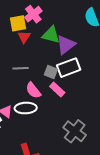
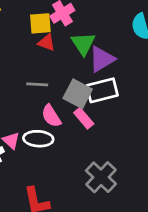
green triangle: (51, 35) -> (83, 44), turned 36
red triangle: (24, 37) -> (47, 43), turned -48
gray square: (51, 72) -> (78, 94), size x1.5

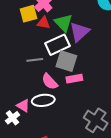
red triangle: (47, 43) -> (44, 23), moved
white rectangle: (102, 90) -> (57, 45), moved
pink rectangle: (84, 118) -> (74, 79), turned -49

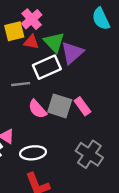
gray square: (66, 61) -> (60, 106), moved
pink rectangle: (74, 79) -> (82, 106), moved, turned 63
white ellipse: (43, 100) -> (33, 153), moved

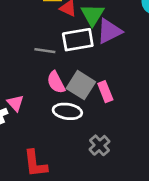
white ellipse: (33, 153) -> (67, 111), moved
gray cross: (89, 154) -> (99, 145), size x0.7

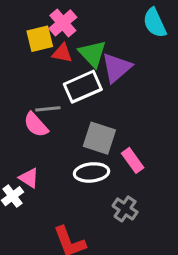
pink semicircle: (56, 82) -> (36, 125), moved
pink rectangle: (105, 92) -> (133, 160), moved
gray cross: (99, 145) -> (125, 209), moved

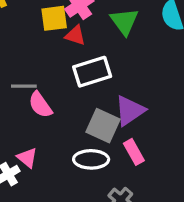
green triangle: (92, 54) -> (124, 21), moved
purple triangle: (117, 68) -> (130, 111), moved
gray line: (48, 109) -> (24, 86), moved

